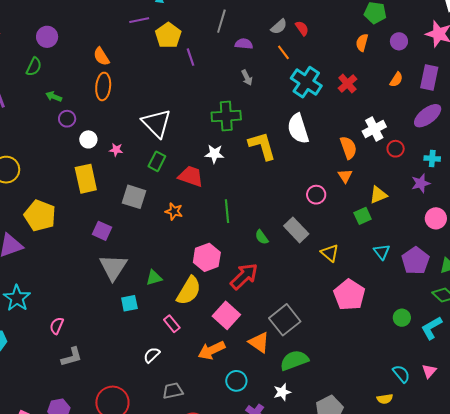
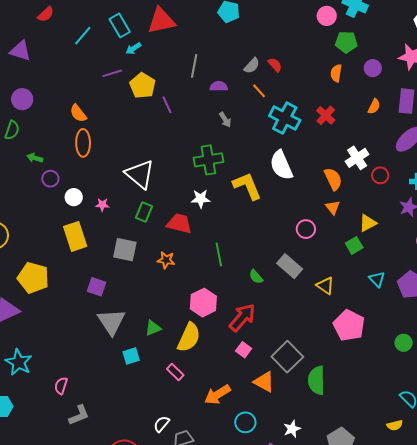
pink square: (226, 315) -> (244, 350), moved, size x0.6
white semicircle: (152, 355) -> (161, 424), moved
green semicircle: (294, 360) -> (316, 380), moved, turned -64

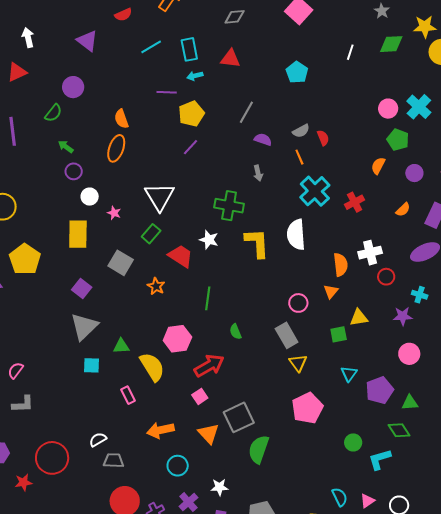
red triangle: (161, 21) -> (230, 59), size x0.7
purple line: (167, 105) -> (191, 147), moved, turned 48
gray rectangle: (290, 266) -> (287, 335), moved
yellow semicircle: (189, 337) -> (152, 367), turned -76

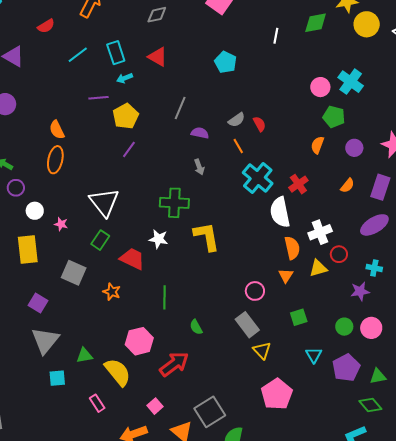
red triangle: (230, 59) -> (158, 57), turned 30
white semicircle: (296, 235) -> (280, 212), moved
yellow triangle: (359, 318) -> (318, 268), moved
pink square: (200, 396) -> (155, 406), moved
green circle: (353, 442) -> (344, 327), moved

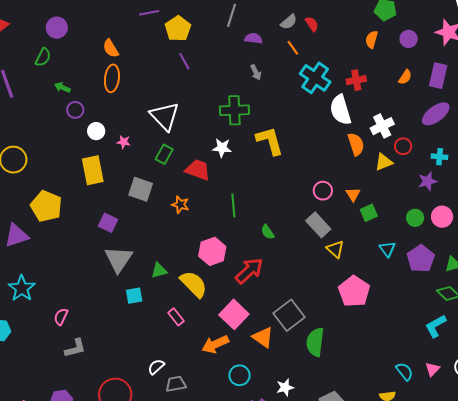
purple line: (129, 149) -> (184, 61), turned -60
red cross: (298, 184) -> (356, 80), turned 30
orange triangle: (286, 276) -> (353, 194), moved
pink square: (155, 406) -> (234, 314), size x1.8

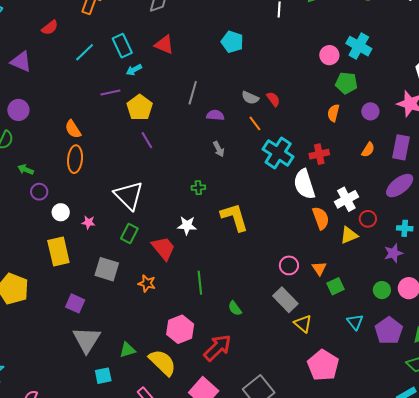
gray semicircle: (289, 22) -> (250, 98), turned 66
green cross: (234, 110) -> (198, 188), size x0.5
red trapezoid: (198, 170) -> (163, 248), turned 32

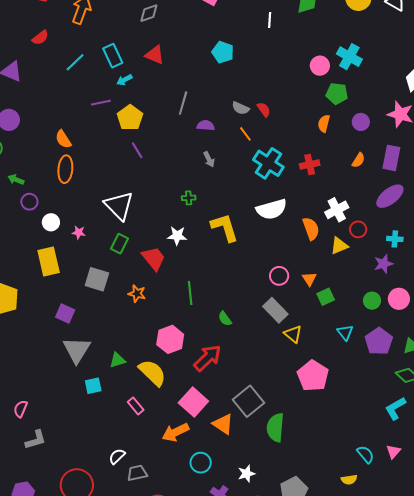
white semicircle: (304, 184) -> (272, 209), moved, turned -88

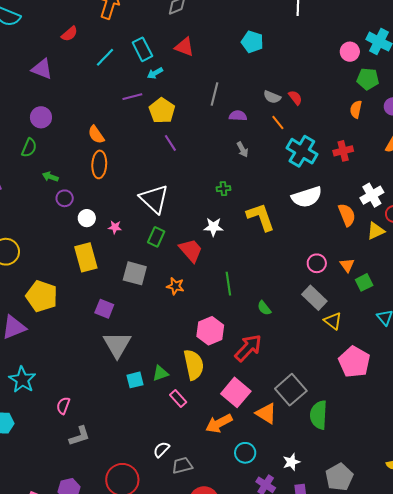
green triangle: (117, 360) -> (160, 373), moved
yellow semicircle: (152, 373) -> (194, 365), turned 36

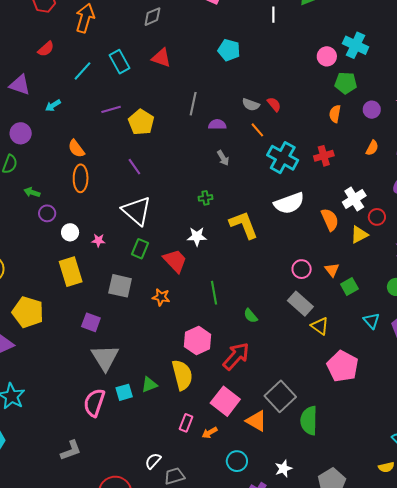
cyan arrow: (155, 73) -> (53, 105), moved
purple line: (170, 143) -> (134, 167), moved
pink rectangle: (178, 398) -> (186, 423), moved, turned 66
pink semicircle: (63, 406) -> (94, 403), moved, size x1.6
orange arrow: (219, 423) -> (210, 433), size x0.6

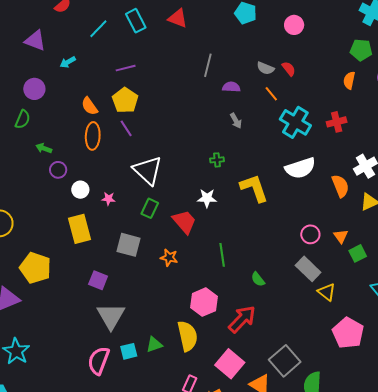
pink circle: (327, 56) -> (294, 25), moved
yellow pentagon: (141, 122) -> (125, 100), moved
purple line: (134, 167) -> (126, 128), moved

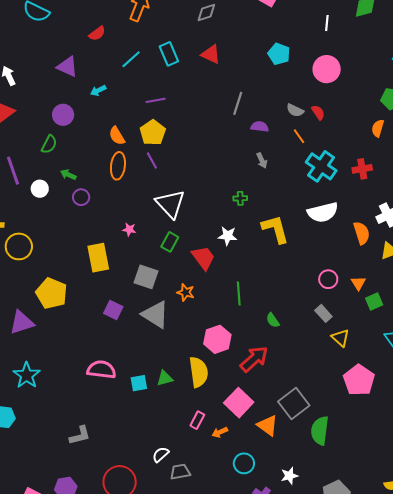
pink circle: (294, 25) -> (327, 69), size x1.4
white circle: (80, 190) -> (40, 189), moved
gray rectangle: (308, 269) -> (323, 313), size x0.7
gray triangle: (111, 316) -> (155, 315), moved, turned -32
pink semicircle: (99, 361) -> (101, 370), moved, turned 72

